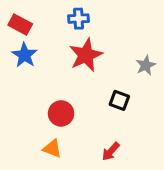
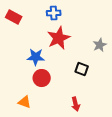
blue star: (25, 55) -> (36, 57), moved, turned -30
orange triangle: (52, 148) -> (25, 102), moved
red arrow: (111, 151) -> (76, 104), turned -56

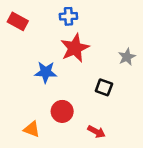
red circle: (42, 78) -> (62, 111), moved
red arrow: (76, 104) -> (96, 132), turned -48

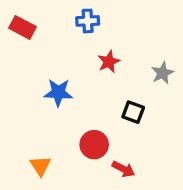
red star: (75, 48) -> (109, 62), moved, size x0.6
red circle: (62, 111) -> (94, 145), moved
orange triangle: (32, 129) -> (40, 166), turned 36

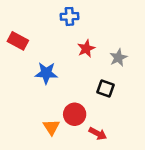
red rectangle: (23, 27) -> (18, 41), moved
gray star: (162, 73) -> (118, 58), moved
orange triangle: (40, 166) -> (51, 127), moved

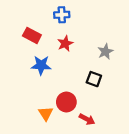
red rectangle: (18, 41) -> (32, 35), moved
red star: (86, 49) -> (65, 43), moved

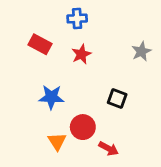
gray star: (105, 52) -> (141, 51), moved
blue star: (41, 65) -> (51, 97), moved

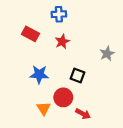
gray star: (141, 51) -> (107, 54), moved
black square: (117, 99) -> (78, 75), moved

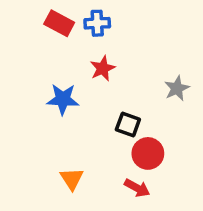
red rectangle: (30, 34) -> (59, 23), moved
blue star: (39, 74) -> (63, 99), moved
red circle: (63, 97) -> (148, 153), moved

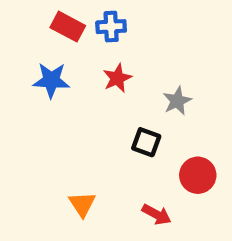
gray star: (177, 88) -> (177, 101), moved
blue star: (63, 99) -> (51, 80), moved
red circle: (148, 153) -> (198, 175), moved

